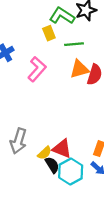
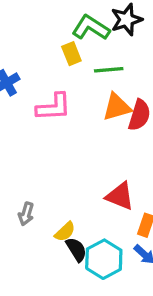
pink L-shape: (37, 69) -> (54, 107), turned 45
gray arrow: (18, 141) -> (26, 214), size x0.6
red triangle: (62, 149) -> (120, 196), moved

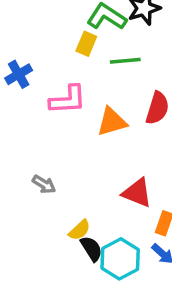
yellow rectangle: (71, 54) -> (86, 44), turned 45
orange triangle: (117, 107) -> (112, 122), moved
gray arrow: (26, 214) -> (44, 184), moved, turned -75

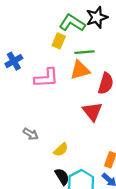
orange triangle: (112, 122) -> (80, 70), moved
red triangle: (137, 193) -> (92, 112), moved, turned 30
yellow semicircle: (80, 230) -> (61, 150), moved

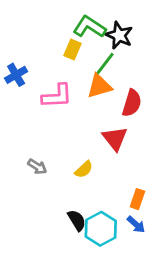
black star: (97, 17) -> (119, 35), moved, turned -30
green line: (84, 52) -> (105, 64), turned -48
yellow semicircle: (61, 150) -> (84, 169), moved

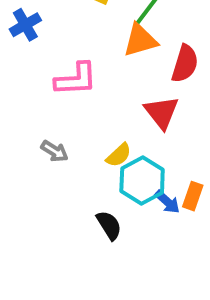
pink L-shape: (57, 96) -> (76, 79), moved
blue arrow: (136, 225) -> (167, 202), moved
cyan hexagon: (101, 229) -> (142, 180), moved

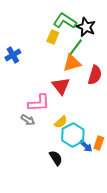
pink L-shape: (76, 79) -> (39, 103), moved
red triangle: (162, 112) -> (61, 86), moved

